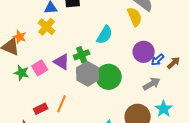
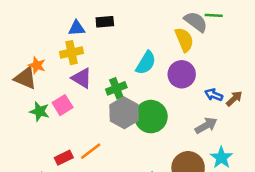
yellow cross: (47, 27) -> (72, 53), turned 36
purple circle: (144, 52) -> (182, 74), moved
blue arrow: (158, 60) -> (214, 95), turned 64
purple triangle: (62, 62) -> (82, 78), moved
orange line: (62, 104) -> (91, 151), turned 30

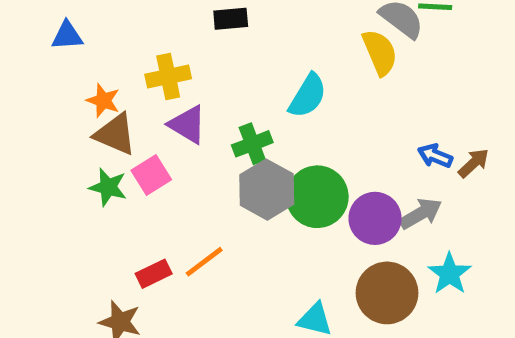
blue triangle: (77, 28) -> (67, 36), moved
purple circle: (182, 74) -> (375, 218), moved
brown triangle: (25, 78) -> (115, 134), moved

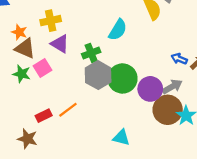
brown circle: (387, 293) -> (168, 110), moved

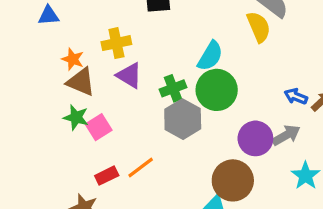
pink square: (42, 68) -> (99, 127), moved
green circle: (122, 78) -> (217, 90), moved
brown circle: (168, 110) -> (233, 180), moved

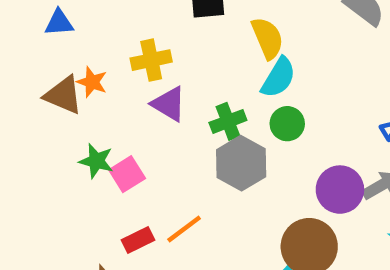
yellow semicircle: (259, 27) -> (267, 38), moved
brown triangle: (81, 82) -> (63, 95), moved
green circle: (217, 90) -> (287, 124), size x0.6

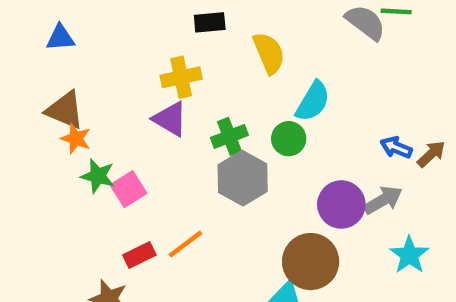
yellow cross: (151, 60) -> (181, 77), moved
cyan semicircle: (278, 78) -> (313, 101), moved
orange star: (92, 82) -> (76, 139), moved

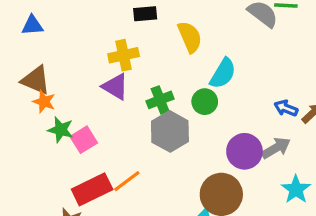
red rectangle: (139, 255) -> (92, 189), size x1.6

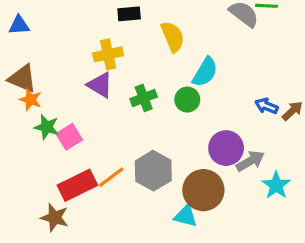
gray hexagon: (170, 131) -> (153, 171), moved
gray arrow: (276, 148) -> (250, 161), moved

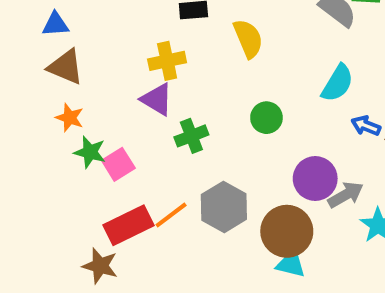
cyan semicircle: (205, 72) -> (338, 83), moved
brown triangle: (22, 79) -> (66, 67), moved
green cross: (144, 98) -> (191, 136), moved
cyan triangle: (186, 216) -> (291, 264), moved

